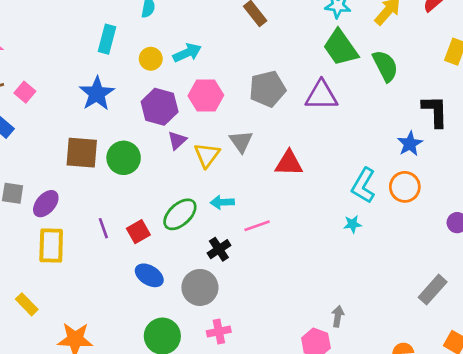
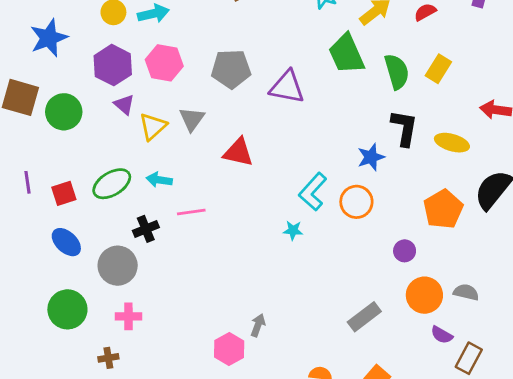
green trapezoid: (341, 48) -> (347, 54), moved
green semicircle: (385, 66) -> (397, 72), moved
purple triangle: (177, 140) -> (124, 105), turned -48

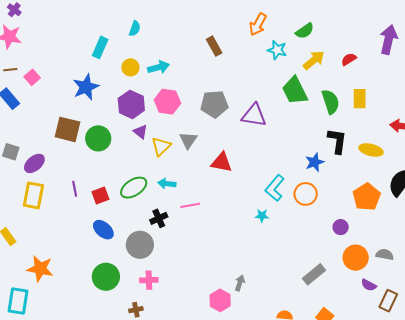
yellow rectangle: (438, 69) -> (360, 99), turned -30

